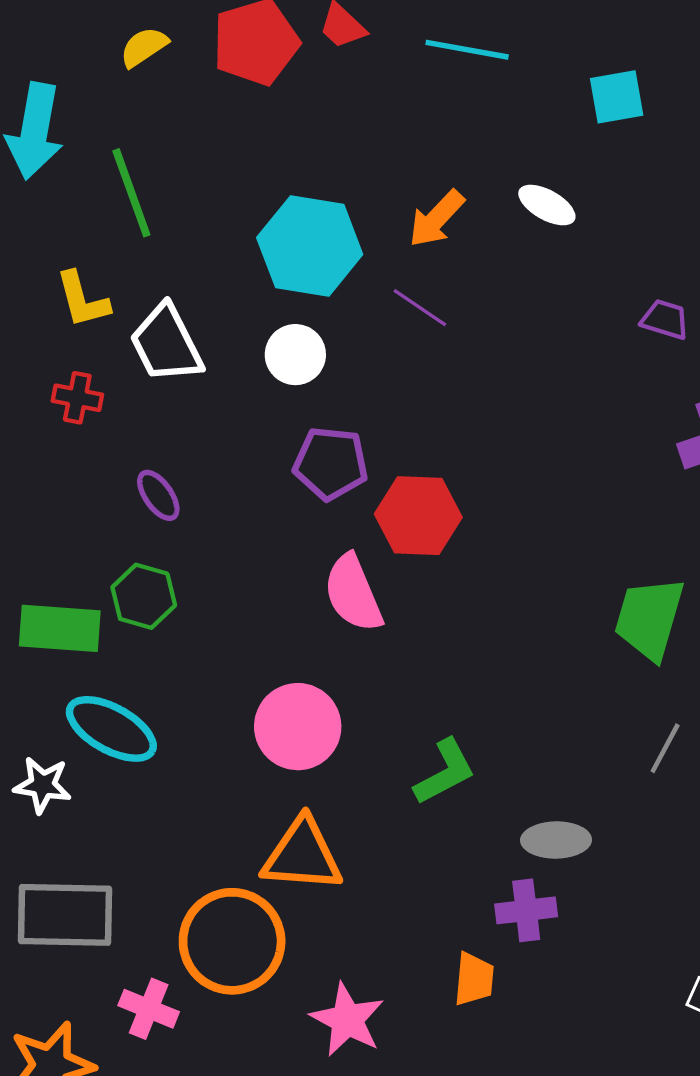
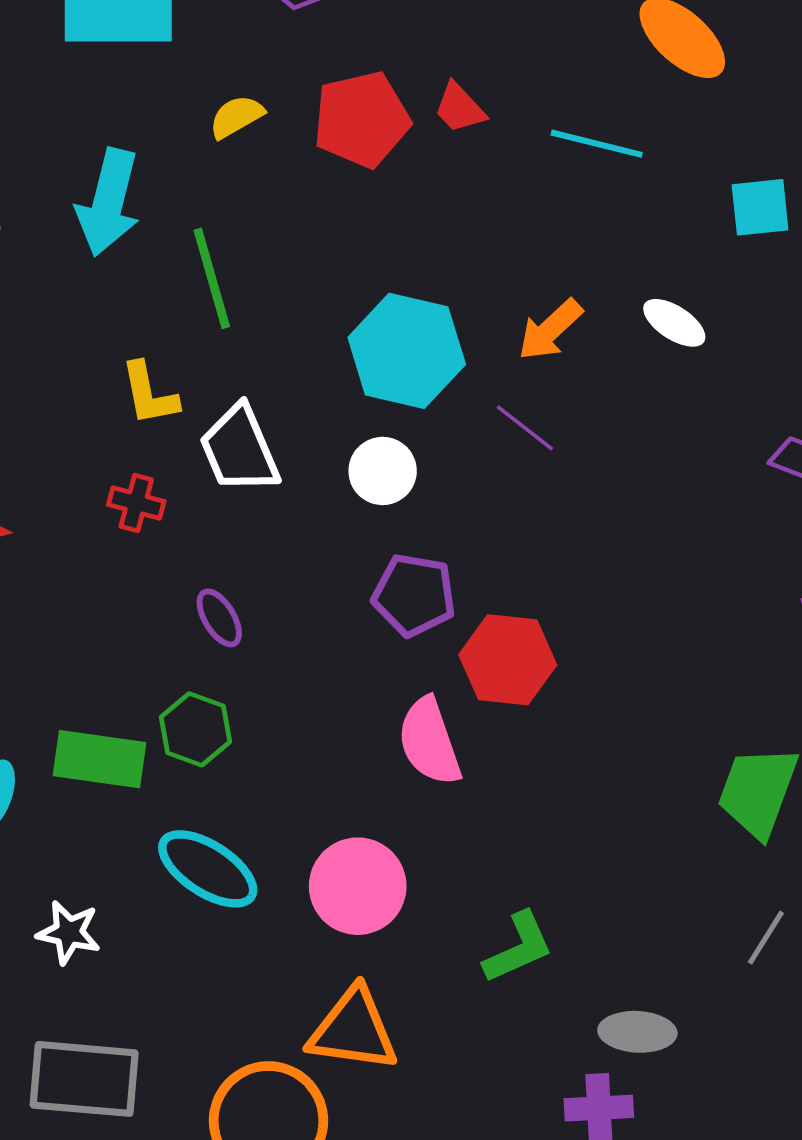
cyan ellipse: (111, 729) -> (208, 869), moved

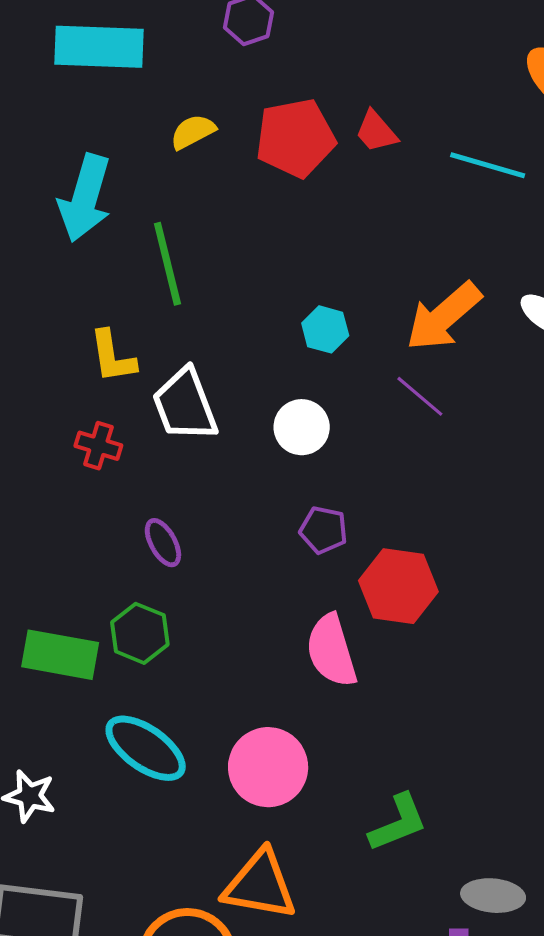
orange arrow: (550, 330) -> (444, 317), size x1.4
cyan hexagon: (407, 351) -> (325, 329), size x0.5
purple pentagon: (414, 595) -> (323, 530), size x0.7

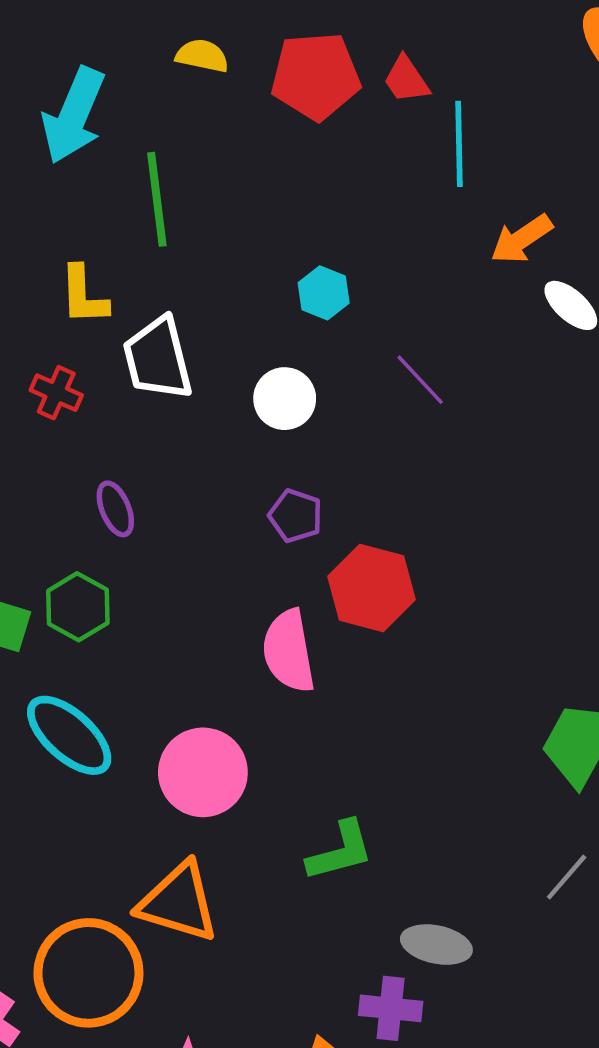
yellow semicircle: (193, 132) -> (202, 56), turned 33
cyan line: (488, 165) -> (459, 144), moved, turned 66
orange arrow: (444, 317) -> (521, 239), moved, size x0.7

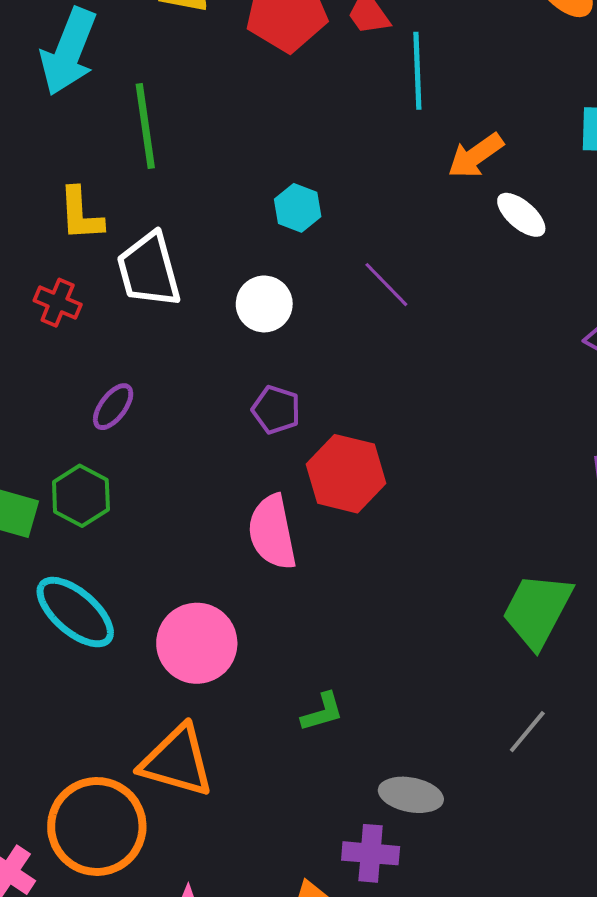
purple ellipse: (115, 509) -> (113, 407), turned 60
green L-shape: (340, 851) -> (322, 712), size x0.7

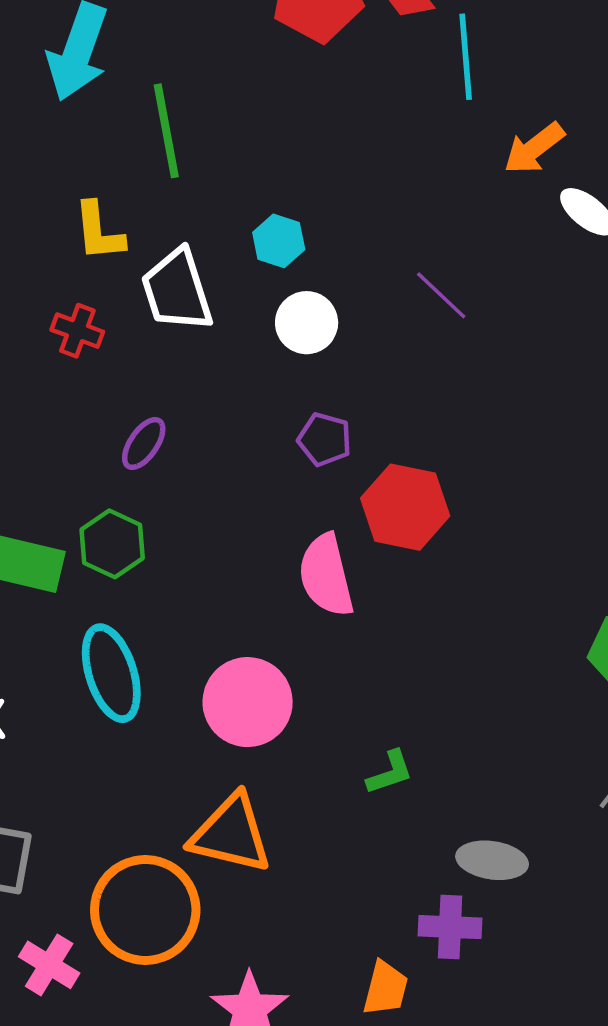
cyan hexagon: (298, 208) -> (279, 241), moved
cyan ellipse: (75, 612) -> (111, 673), turned 34

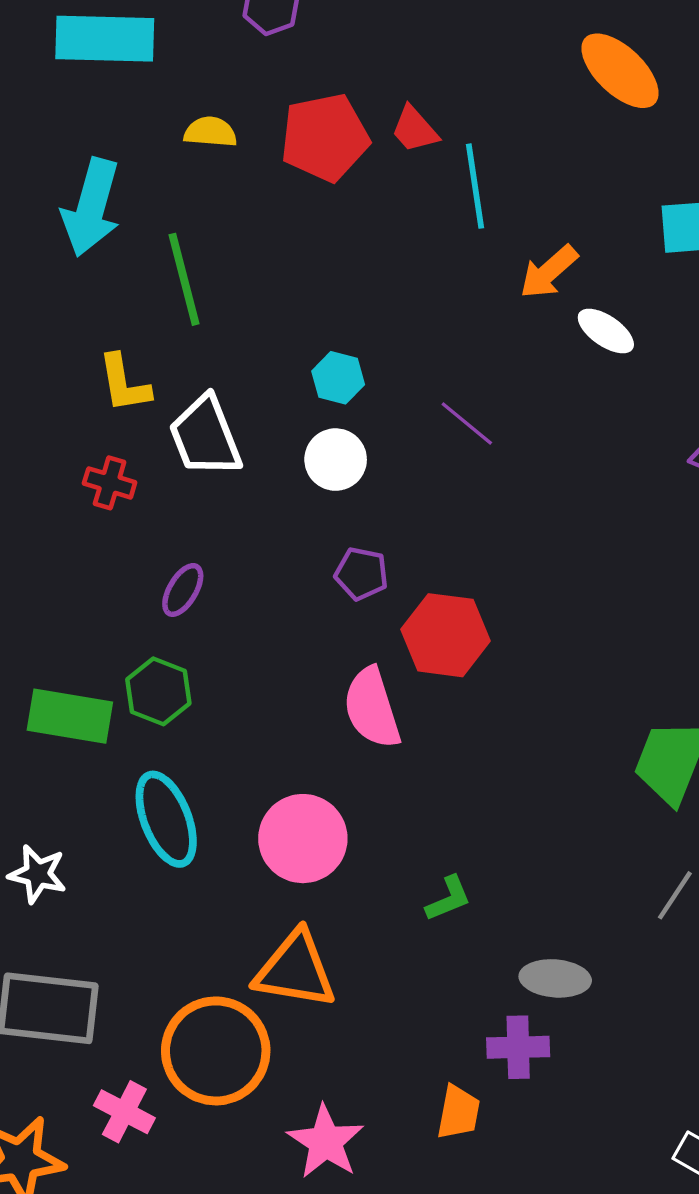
cyan hexagon: (279, 241) -> (338, 378), moved

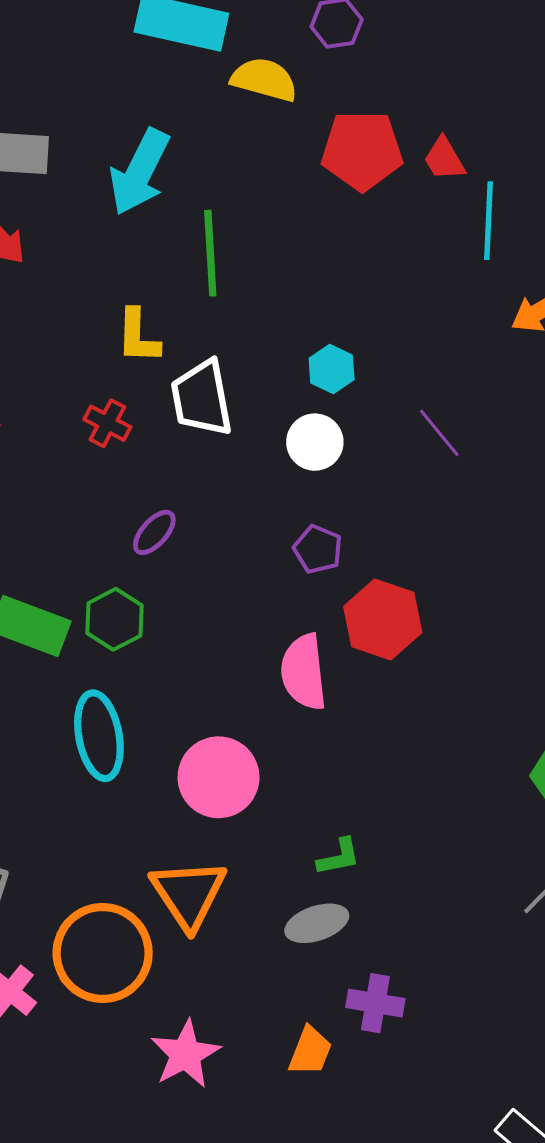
yellow semicircle: (210, 132) -> (264, 80), moved, size x1.4
orange triangle: (295, 970) -> (189, 894), turned 36
gray ellipse: (555, 978) -> (317, 923), moved, turned -34

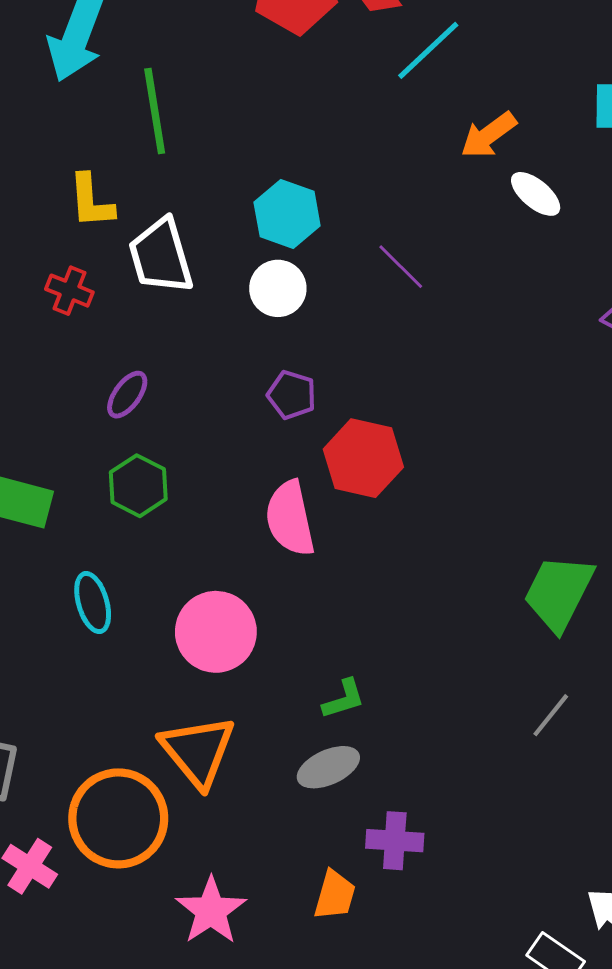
cyan line: (488, 221) -> (428, 50), turned 50
cyan hexagon: (332, 369) -> (287, 214), size x1.4
green hexagon: (114, 619) -> (138, 486), moved
cyan ellipse: (99, 736) -> (93, 603), size x0.7

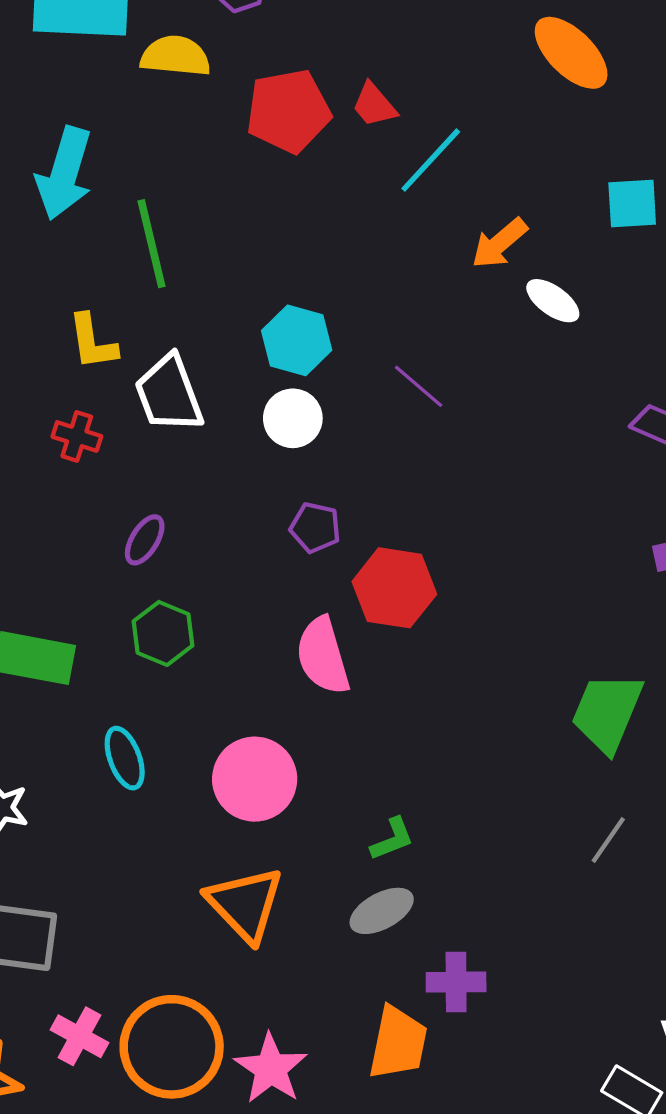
orange circle: (118, 818) -> (172, 1047), moved
orange trapezoid: (335, 895) -> (398, 1043), size x1.4

